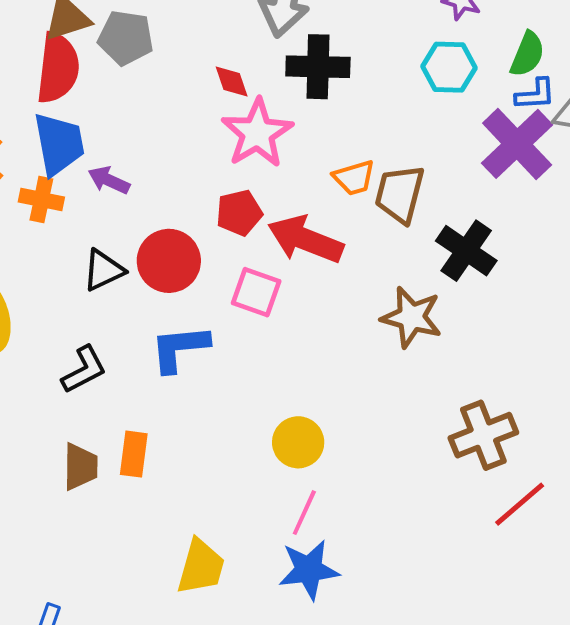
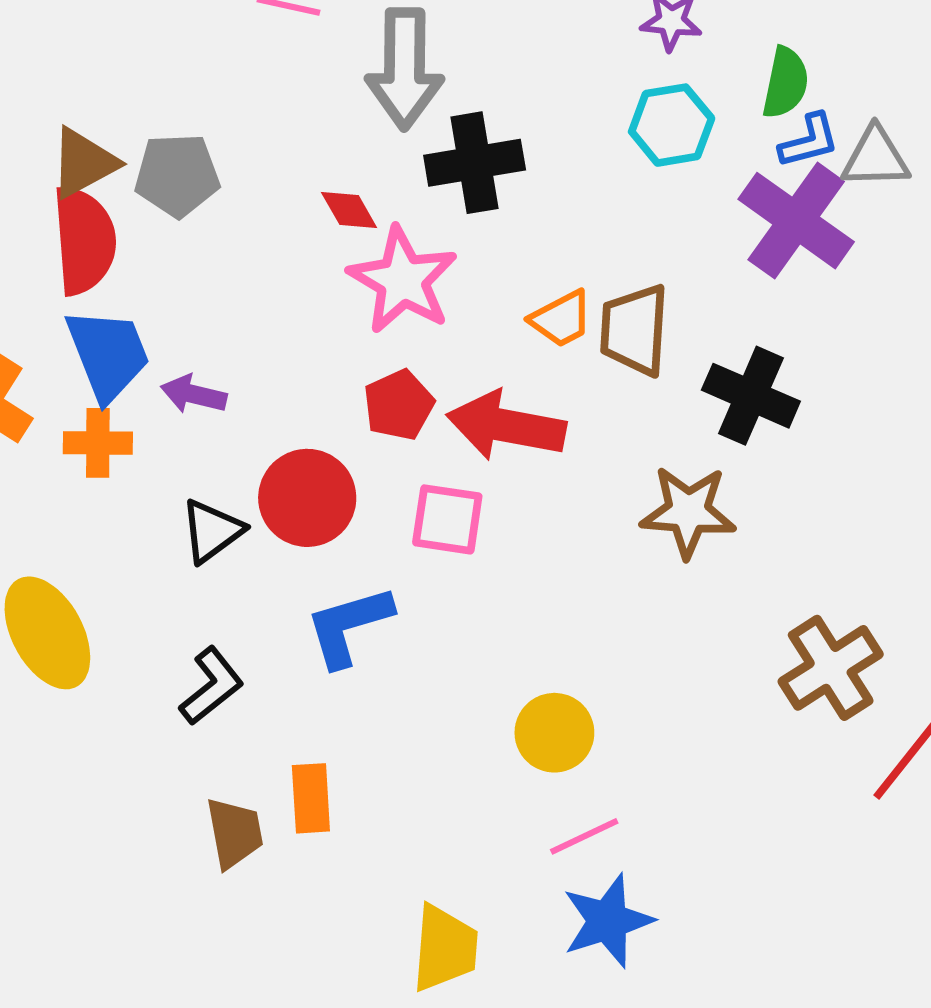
pink line: (304, 513) -> (584, 836), turned 51

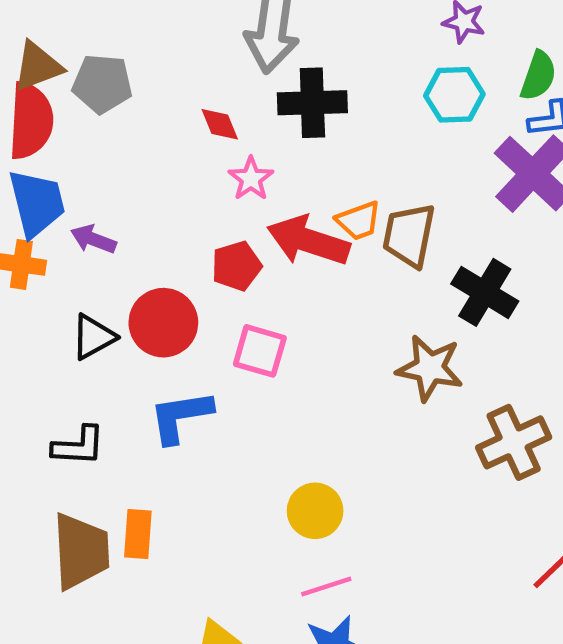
pink star: (403, 280) -> (251, 179), size x0.6
red arrow: (506, 426) -> (308, 241), moved
brown cross: (831, 668) -> (514, 442), moved
black L-shape: (211, 686) -> (78, 446), turned 34
brown trapezoid: (234, 833) -> (81, 551), size x1.5

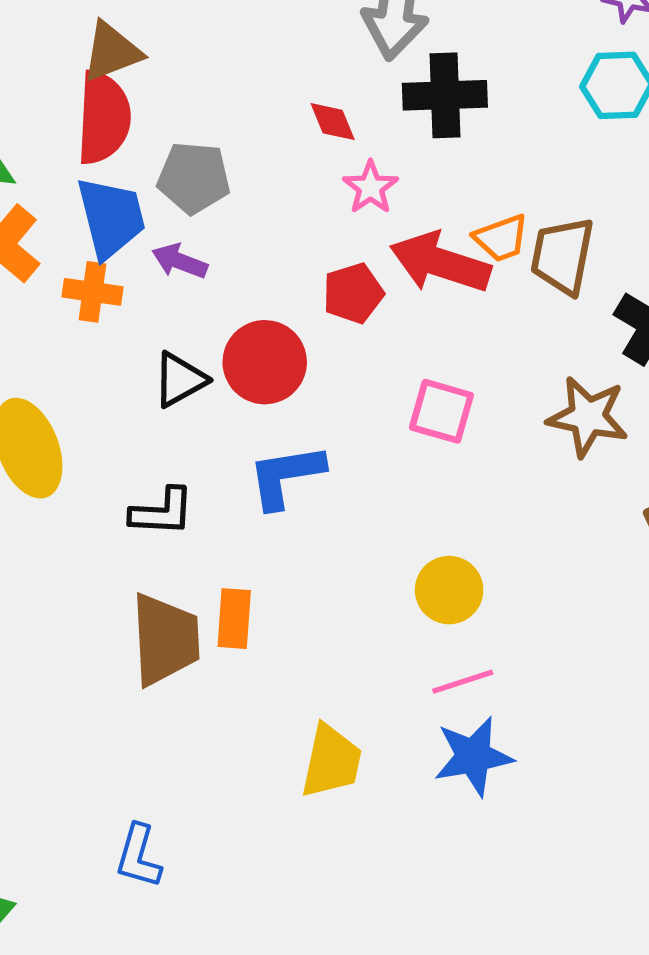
gray pentagon: (102, 84) -> (194, 178), moved
pink square: (260, 351) -> (441, 411), moved

